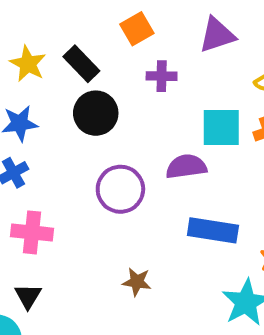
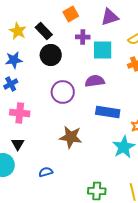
cyan square: (221, 128) -> (103, 50), moved
brown star: (137, 282) -> (71, 137), size x1.6

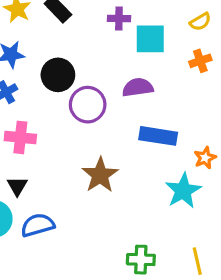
black circle: (51, 55) -> (58, 75), moved
brown star: (71, 137) -> (100, 175), turned 30
blue semicircle: (46, 172) -> (38, 225), moved, size x1.5

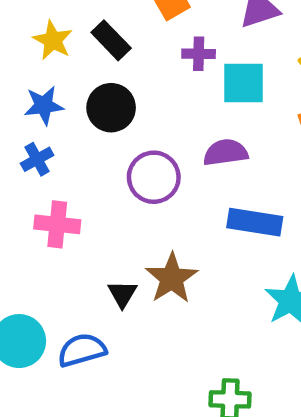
black circle: (58, 75) -> (111, 108), moved
black triangle: (17, 186) -> (122, 294), moved

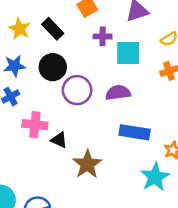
purple circle: (154, 177) -> (77, 90), moved
pink cross: (57, 224) -> (35, 125), moved
black triangle: (122, 294) -> (59, 140), moved, turned -36

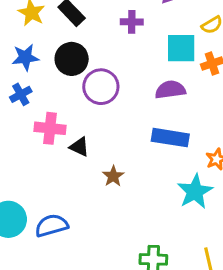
cyan square: (128, 53) -> (181, 48), moved
purple semicircle: (118, 93) -> (170, 90), moved
brown star: (87, 164) -> (113, 176), size x0.6

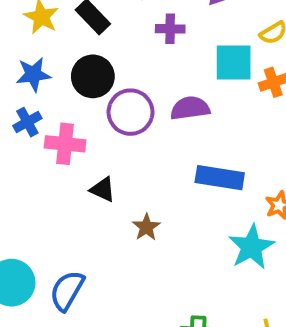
purple semicircle: (170, 90) -> (190, 108), moved
pink cross: (50, 128) -> (65, 144), moved
blue semicircle: (52, 225) -> (67, 291), turned -44

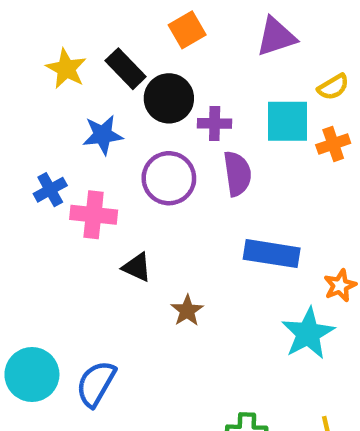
purple cross: (170, 29) -> (215, 123), moved
blue star: (33, 74) -> (103, 135), moved
black circle: (93, 76) -> (169, 98), moved
purple semicircle: (190, 108) -> (237, 174), turned 90

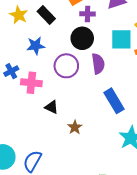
black circle: (169, 98) -> (82, 38), moved
purple cross: (215, 123) -> (88, 14), moved
blue rectangle: (272, 254) -> (114, 101), turned 50

